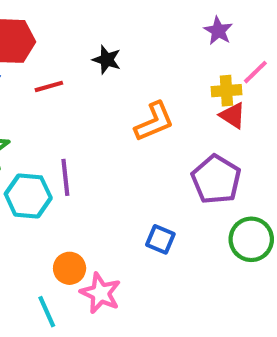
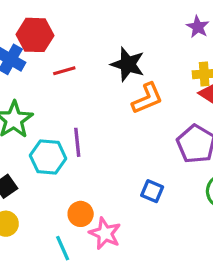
black star: (107, 60) -> (128, 64), moved, size x1.5

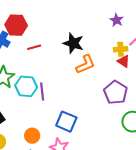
cyan hexagon: (48, 157) -> (26, 86), moved
blue square: (152, 191) -> (66, 122), moved, size x1.5
orange circle: (81, 214) -> (32, 136), moved

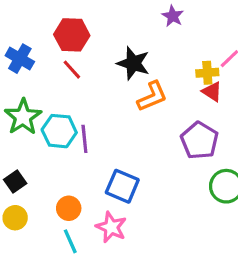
purple star: (117, 20) -> (173, 16), moved
red hexagon: (16, 25) -> (72, 35), moved
red line: (34, 47) -> (72, 70), turned 64

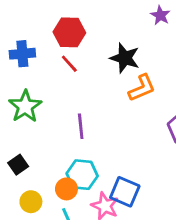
blue cross: (20, 59) -> (22, 54), turned -35
cyan hexagon: (59, 131) -> (82, 175), moved
blue square: (122, 186) -> (125, 192), moved
yellow circle: (15, 218) -> (31, 202), moved

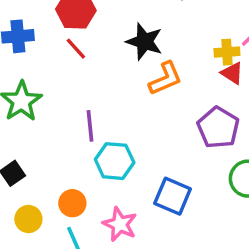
cyan hexagon: (82, 175) -> (115, 161), moved
blue square: (125, 192) -> (173, 196), moved

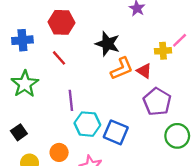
red line: (76, 49) -> (59, 58), moved
red triangle: (232, 73) -> (144, 71), moved
blue square: (173, 196) -> (116, 132), moved

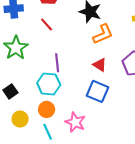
red triangle: (144, 71) -> (100, 65), moved
cyan hexagon: (87, 124) -> (49, 84), moved

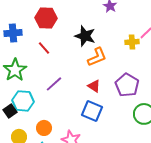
purple line: (57, 63) -> (54, 84), turned 54
cyan hexagon: (49, 84) -> (23, 101), moved

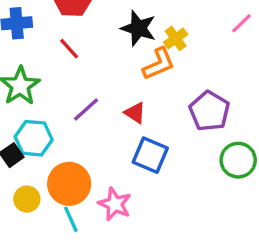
yellow cross: (132, 42) -> (176, 38), moved, turned -32
red triangle: (94, 86) -> (135, 113), moved
orange circle: (44, 128) -> (69, 184), size x1.6

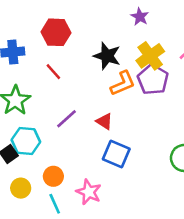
yellow cross: (176, 38) -> (150, 56), moved, size x1.5
purple pentagon: (209, 111) -> (153, 79), moved
orange circle: (69, 184) -> (53, 176), size x0.6

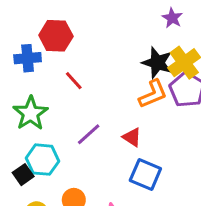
red hexagon: (56, 32) -> (56, 36), moved
black star: (107, 56) -> (157, 63), moved

